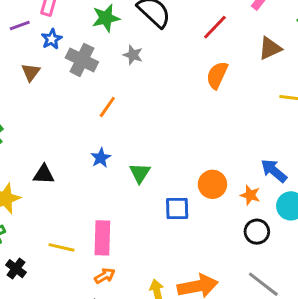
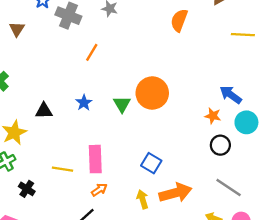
brown triangle: (31, 72) -> (17, 29), moved
blue star: (101, 158) -> (84, 103), moved
orange circle: (212, 184) -> (152, 93), moved, size x1.4
blue square: (177, 209) -> (151, 163), moved, turned 36

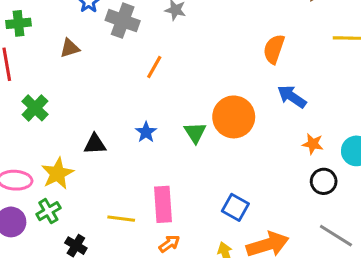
orange semicircle: (179, 20) -> (274, 49), moved
brown triangle: (17, 29) -> (70, 48), moved, turned 42
blue arrow: (231, 95) -> (292, 97), moved

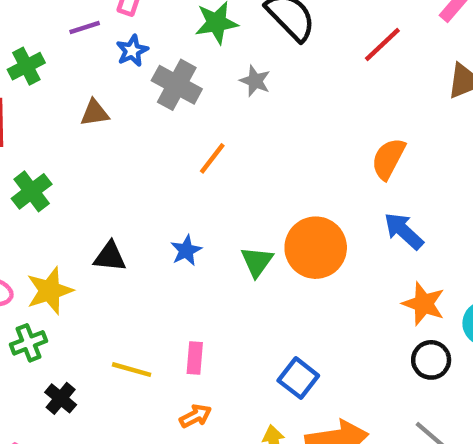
green cross: (18, 23) -> (26, 66), turned -30
orange star: (313, 144) -> (424, 304), size x1.4
pink rectangle: (163, 204) -> (195, 358), size x0.6

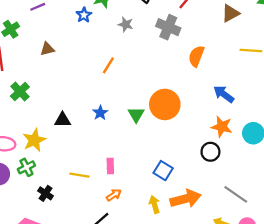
blue star: (132, 51) -> (84, 15), moved
gray cross: (177, 85) -> (168, 27), moved
blue arrow: (404, 231) -> (224, 94), moved
black circle: (431, 360) -> (210, 152), moved

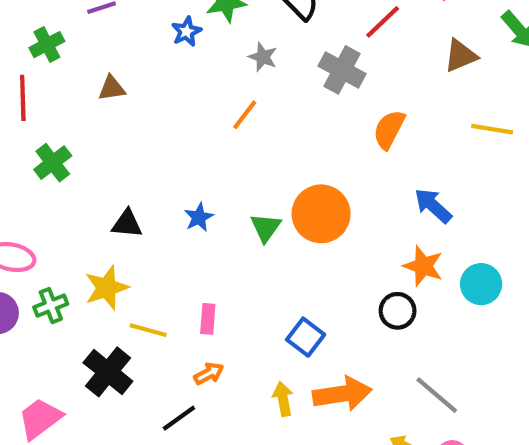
orange line: (108, 65) -> (245, 115), moved
yellow star: (34, 140) -> (106, 288), moved
black cross: (45, 193) -> (108, 372), moved, size x1.6

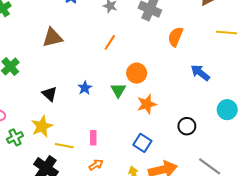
brown triangle: (112, 88) -> (52, 37), moved, size x1.5
orange line: (245, 115) -> (110, 42), moved
orange circle: (321, 214) -> (137, 73), moved, size x0.7
black triangle: (127, 224) -> (49, 94), turned 42
orange star: (423, 266) -> (147, 104), moved, turned -30

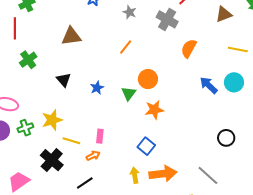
black triangle: (49, 94) -> (64, 80), moved
cyan circle: (227, 110) -> (234, 82), moved
black circle: (187, 126) -> (226, 138), moved
orange arrow: (96, 165) -> (93, 156), moved

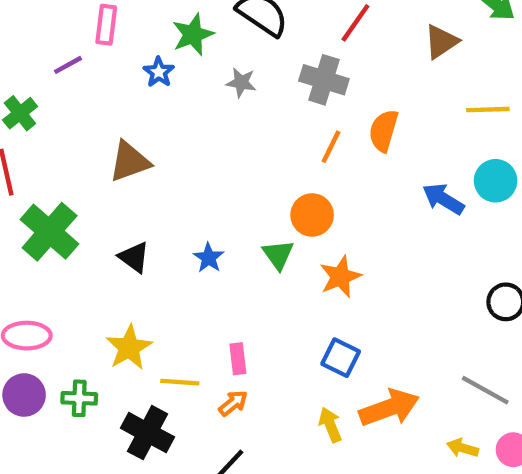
orange line: (126, 47) -> (331, 147), moved
green cross: (28, 60) -> (50, 232), size x1.5
green cross: (25, 128) -> (79, 398), moved, turned 35

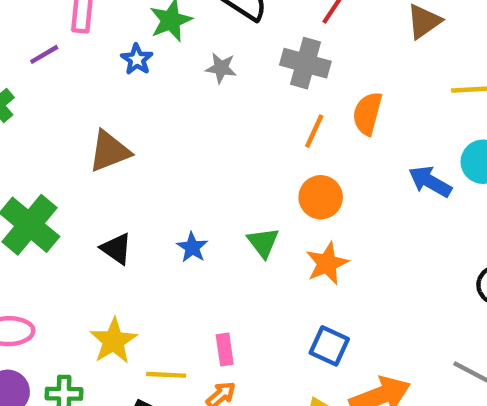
orange circle: (312, 215) -> (321, 197), moved

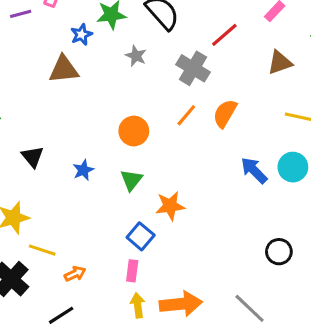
brown triangle: (109, 151) -> (64, 69), moved
orange circle: (321, 197) -> (134, 131), moved
blue square: (329, 346) -> (141, 236), moved
pink rectangle: (225, 350) -> (132, 271), moved

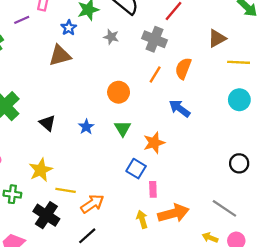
brown triangle: (280, 63) -> (217, 38), moved
blue arrow: (254, 170) -> (180, 108), moved
pink rectangle: (132, 271) -> (153, 189), moved
orange arrow: (75, 274) -> (92, 204), size x1.5

